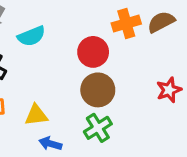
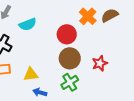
orange cross: (126, 24) -> (88, 16), turned -30
red star: (169, 90) -> (100, 63), moved

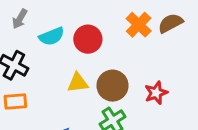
red circle: (67, 34) -> (88, 39), moved
yellow triangle: (31, 74) -> (78, 83), moved

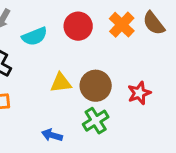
brown semicircle: (171, 23) -> (154, 23), turned -100
red circle: (88, 39) -> (78, 26), moved

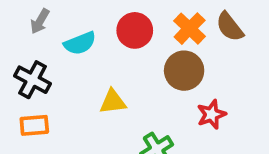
brown circle: (96, 86) -> (184, 71), moved

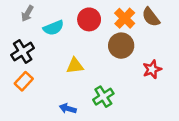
black cross: (33, 80) -> (23, 51), turned 30
red star: (211, 114) -> (152, 69), moved
orange rectangle: (34, 125) -> (24, 81), turned -42

